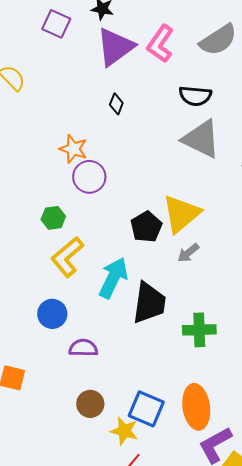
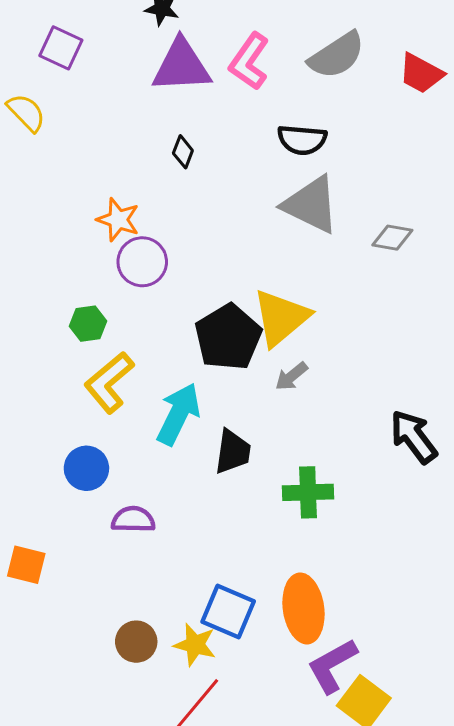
purple square: (56, 24) -> (61, 48), moved
purple triangle: (115, 47) -> (181, 66), turned 33
black pentagon: (146, 227) -> (228, 337), size x1.4
black trapezoid: (149, 303) -> (233, 452), size x0.7
brown circle: (90, 404) -> (136, 642), moved

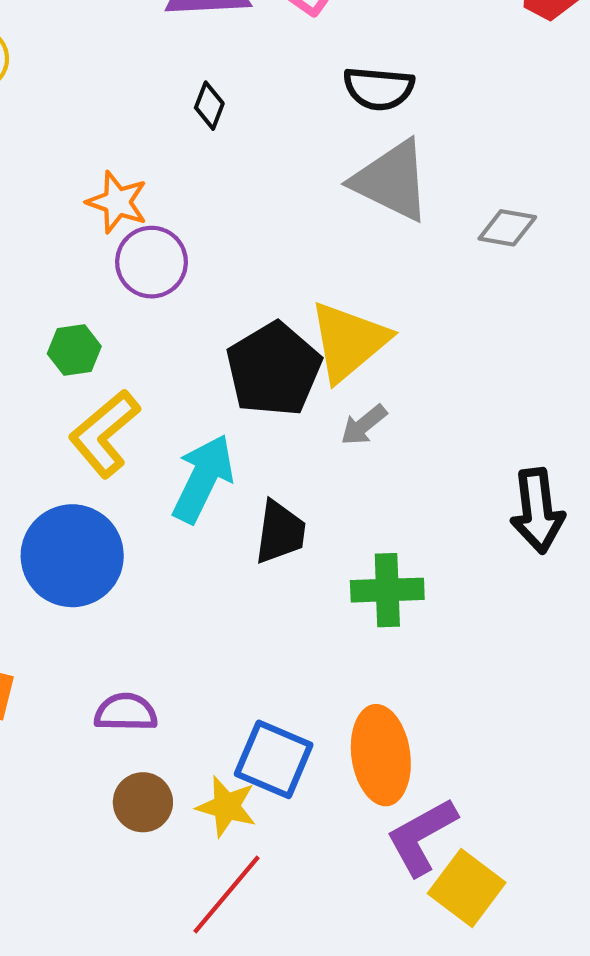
black arrow: (414, 437) -> (537, 511), turned -150
blue circle: (86, 468) -> (72, 556), size x1.6
purple semicircle: (133, 520) -> (126, 712), moved

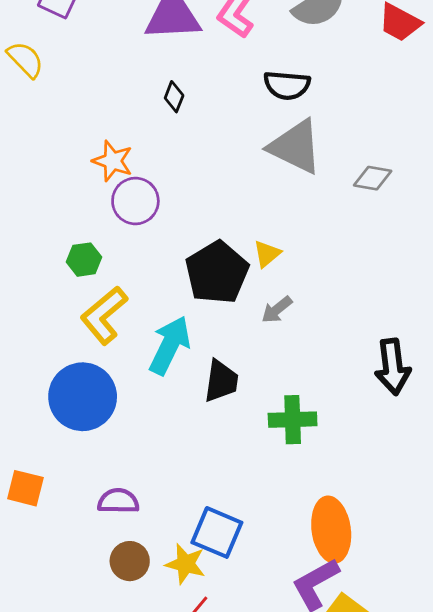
yellow triangle: (349, 341) -> (267, 254), size x0.5
orange ellipse: (381, 755) -> (331, 530), moved

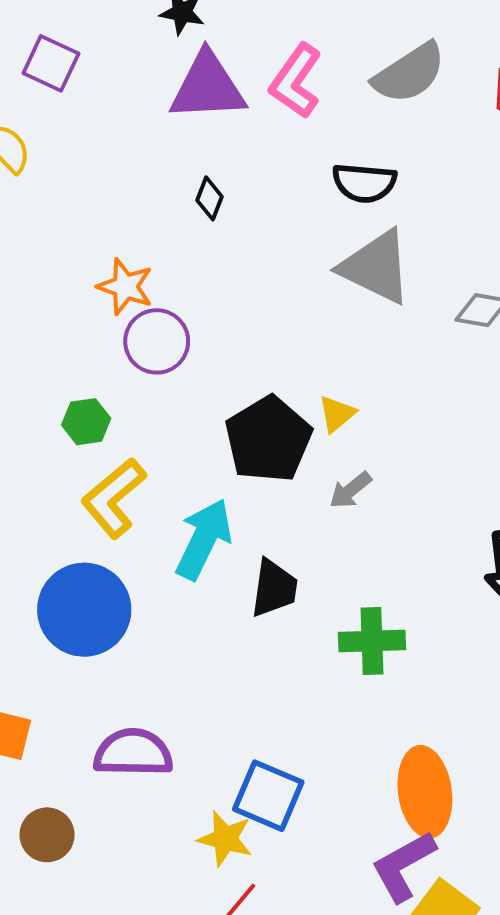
purple semicircle: (118, 501) -> (133, 753), size x1.4
brown circle: (130, 561) -> (47, 835), moved

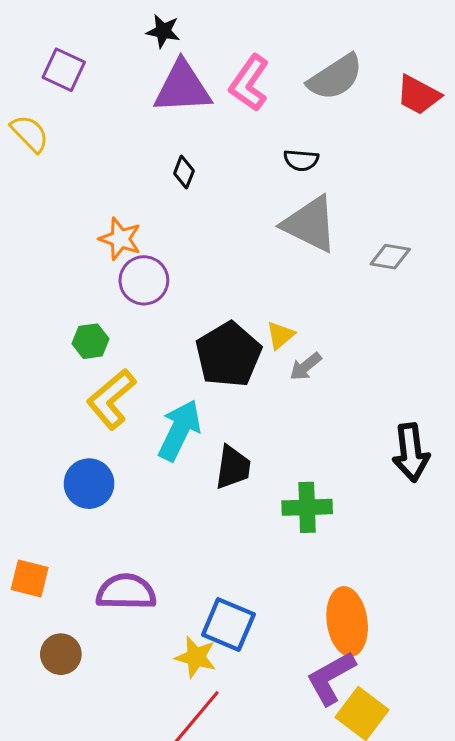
black semicircle: (364, 183) -> (301, 160), size x0.7
gray arrow: (351, 490) -> (306, 366), moved
blue circle: (84, 610) -> (89, 484), size x0.7

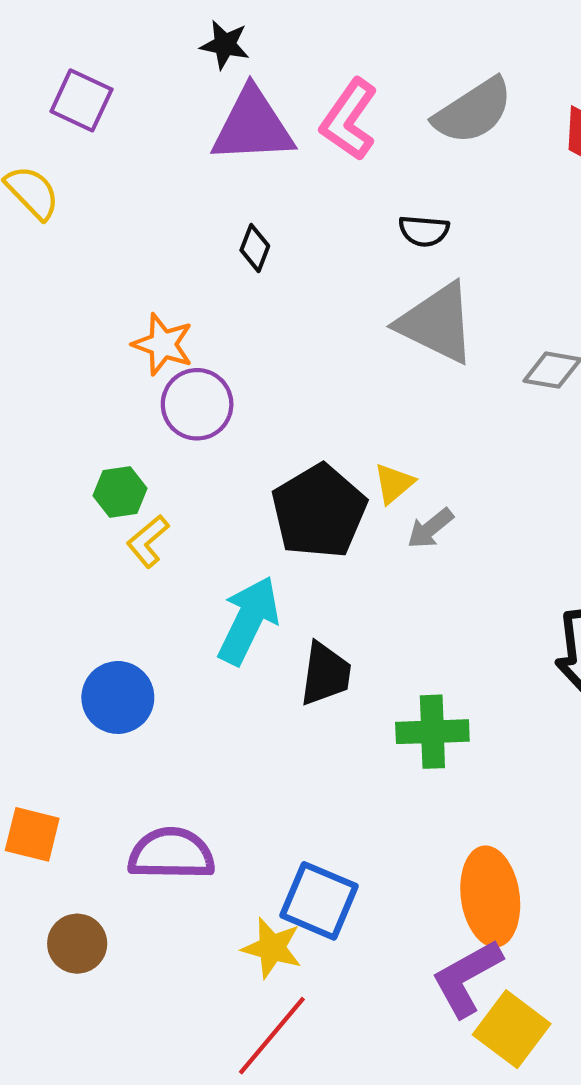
yellow L-shape: (111, 399) -> (148, 541), moved, size x0.6

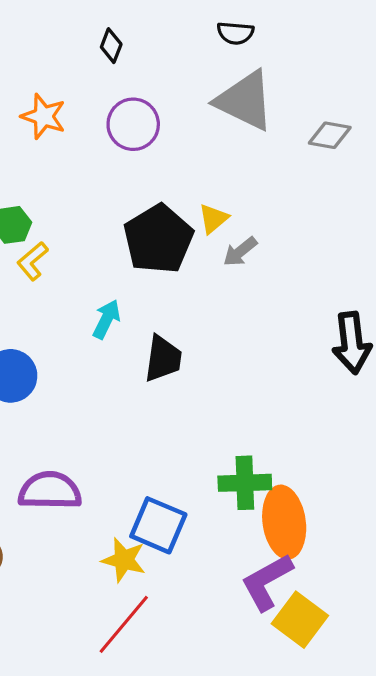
purple circle: (197, 404) -> (133, 124), moved
cyan arrow: (248, 620) -> (106, 319), size x0.6
green cross: (432, 732) -> (245, 483), moved

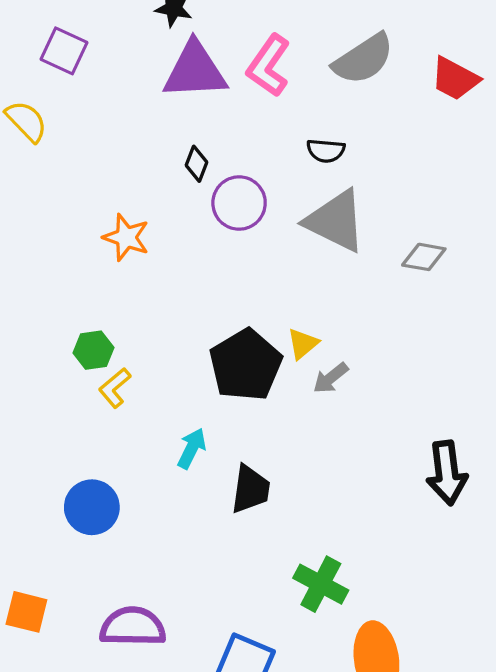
purple circle: (133, 124) -> (239, 203), moved
green cross: (245, 483) -> (321, 584), moved, turned 30

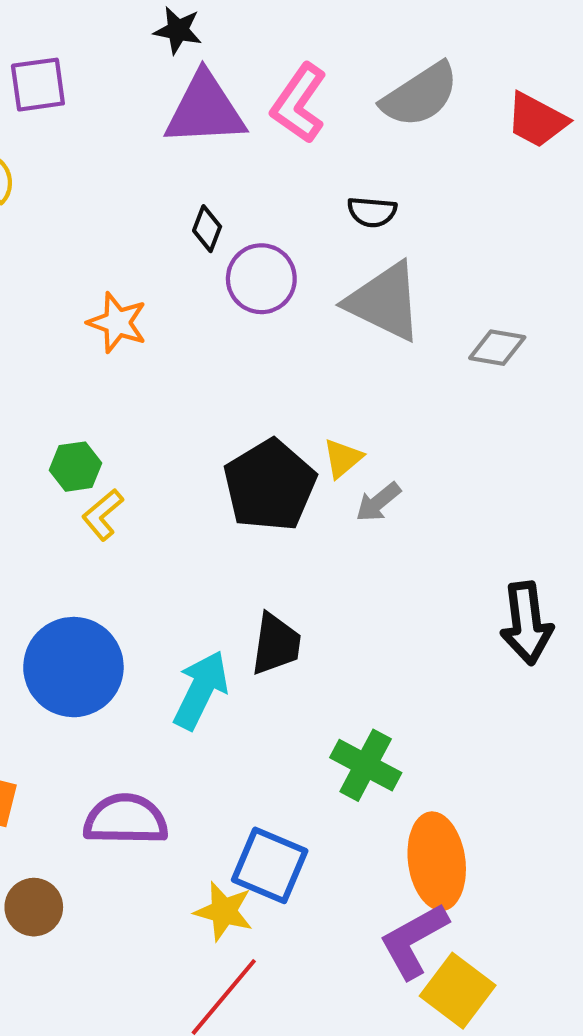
purple square: (64, 51) -> (38, 85), turned -33
cyan arrow: (192, 448) -> (201, 690), moved, size x1.5
blue circle: (92, 507) -> (73, 667), size x1.4

